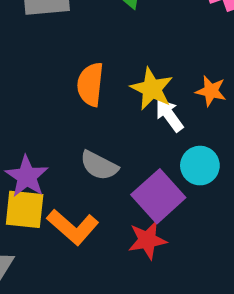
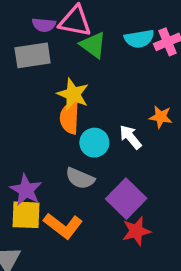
yellow star: (152, 89) -> (73, 94), moved
cyan circle: (200, 166) -> (94, 143), moved
red star: (147, 240) -> (136, 231), moved

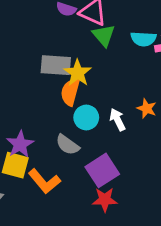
gray rectangle: (33, 55) -> (56, 65), moved

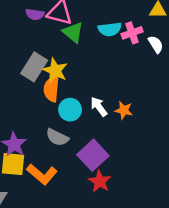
gray rectangle: (56, 65) -> (34, 67), turned -52
orange star: (147, 108) -> (124, 110), moved
red star: (105, 200) -> (100, 181), turned -30

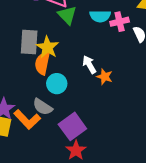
gray rectangle: (34, 67) -> (29, 42), turned -35
white arrow: (99, 107) -> (89, 65), moved
orange star: (124, 110) -> (105, 77), moved
orange L-shape: (42, 174) -> (27, 119), moved

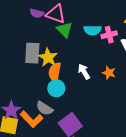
orange semicircle: (42, 63) -> (55, 72), moved
orange star: (105, 77) -> (109, 73), moved

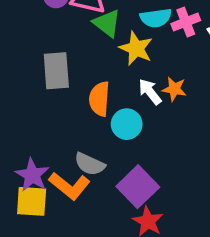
yellow star: (48, 57) -> (136, 48), moved
orange star: (109, 73) -> (174, 89), moved
cyan circle: (56, 88) -> (127, 124), moved

